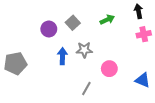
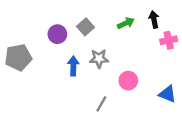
black arrow: (139, 11) -> (154, 19), moved
gray pentagon: (15, 63) -> (18, 57), moved

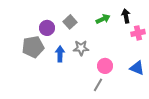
gray pentagon: (18, 57) -> (33, 47), moved
blue triangle: (167, 94) -> (137, 68), moved
gray line: (101, 104) -> (98, 85), moved

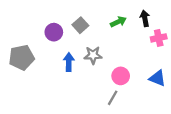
gray pentagon: (33, 47) -> (22, 57), moved

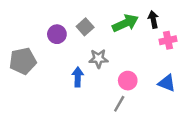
green arrow: (118, 22) -> (125, 23), size x1.5
blue arrow: (69, 62) -> (78, 77), moved

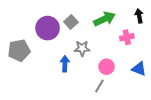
black arrow: (153, 20) -> (139, 16), moved
purple circle: (57, 34) -> (48, 28), size x1.5
pink cross: (168, 40) -> (127, 37), moved

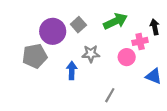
black arrow: (139, 16) -> (155, 27), moved
gray pentagon: (19, 50) -> (35, 56), moved
pink circle: (107, 67) -> (127, 57), moved

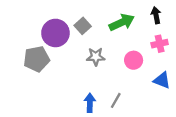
black arrow: (155, 27) -> (156, 15), moved
pink cross: (140, 41) -> (160, 44), moved
blue arrow: (72, 71) -> (90, 103), moved

